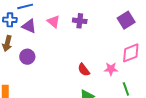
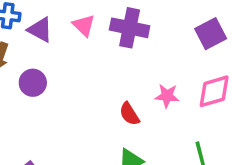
purple cross: (80, 21) -> (130, 28), size x1.5
pink star: (111, 69) -> (167, 96), moved

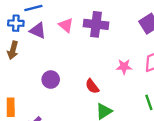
purple circle: (33, 83) -> (51, 80), moved
red semicircle: (129, 114) -> (92, 86), moved

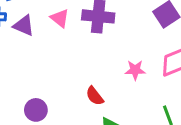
purple circle: (51, 80) -> (36, 110), moved

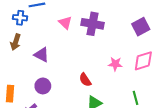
purple triangle: (24, 26) -> (42, 55), moved

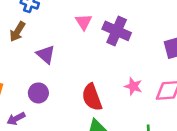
red semicircle: (85, 80) -> (92, 97), size x1.5

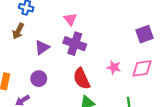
purple cross: (117, 31) -> (75, 44), moved
purple triangle: (46, 54) -> (42, 47), turned 49

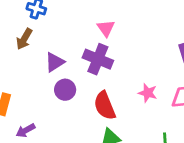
pink triangle: (70, 19) -> (106, 28), moved
purple circle: (39, 79) -> (65, 90), moved

